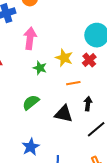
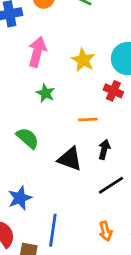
yellow star: (64, 58) -> (83, 60), moved
red cross: (89, 60) -> (113, 91), turned -32
green semicircle: (31, 102) -> (28, 138), turned 72

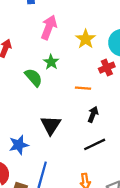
red cross: (113, 91) -> (107, 68), turned 35
green semicircle: (28, 138) -> (34, 77), moved
black triangle: (70, 159) -> (51, 125), moved, turned 35

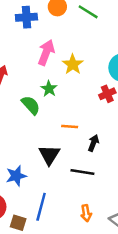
yellow star: (86, 39) -> (73, 64), moved
orange line: (83, 88) -> (70, 127), moved
black line: (95, 144) -> (82, 172), moved, turned 35

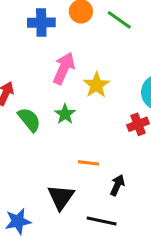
green semicircle: (31, 105) -> (29, 120), moved

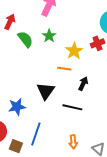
yellow star: (96, 85) -> (74, 51), moved

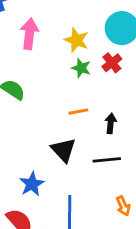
green star: (49, 36) -> (81, 68), moved
yellow star: (74, 51) -> (76, 40), moved

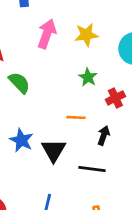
yellow star: (76, 40) -> (86, 35), moved, turned 30
red cross: (112, 63) -> (115, 98), moved
blue star: (32, 184) -> (21, 140), moved, turned -30

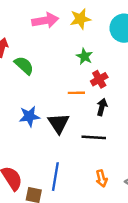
pink arrow: (47, 34) -> (45, 20), turned 65
red cross: (115, 98) -> (99, 79), moved
blue star: (21, 140) -> (29, 116), turned -30

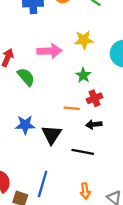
pink arrow: (45, 20) -> (49, 51), moved
black arrow: (102, 107) -> (94, 124), turned -119

